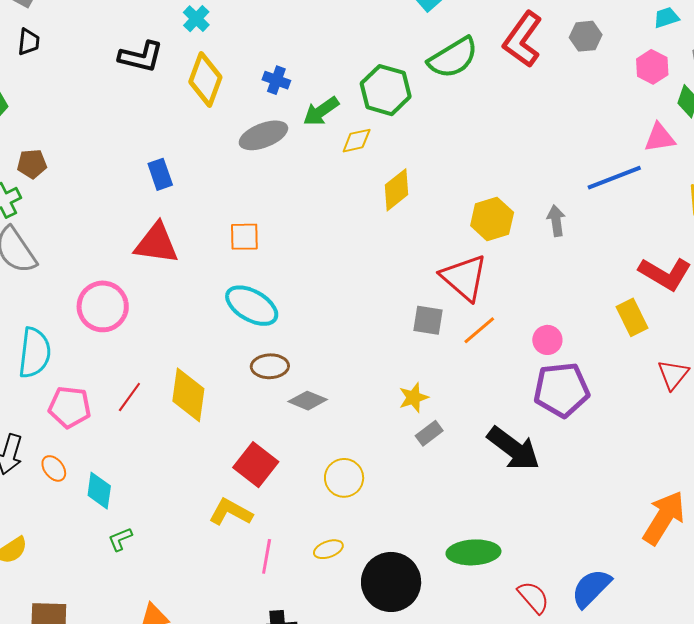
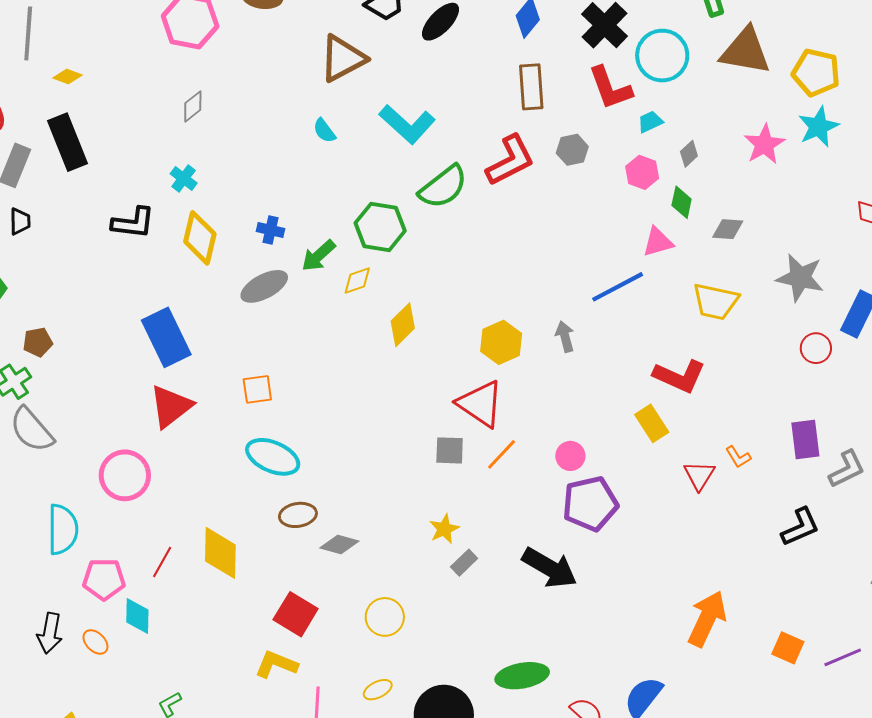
red L-shape: (523, 39) -> (510, 160), turned -146
blue rectangle: (160, 174) -> (166, 337), size x1.8
red triangle: (156, 243) -> (171, 406), turned -39
cyan diamond: (99, 491) -> (137, 616), moved

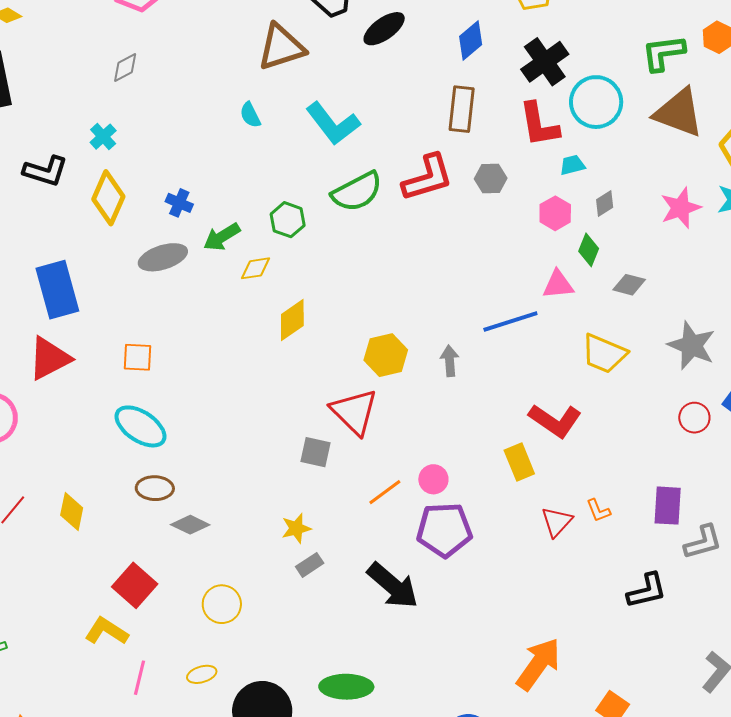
green hexagon: (380, 227) -> (288, 220), size x0.7
orange line: (502, 454) -> (385, 492), moved
yellow diamond: (220, 553) -> (72, 512), size x0.7

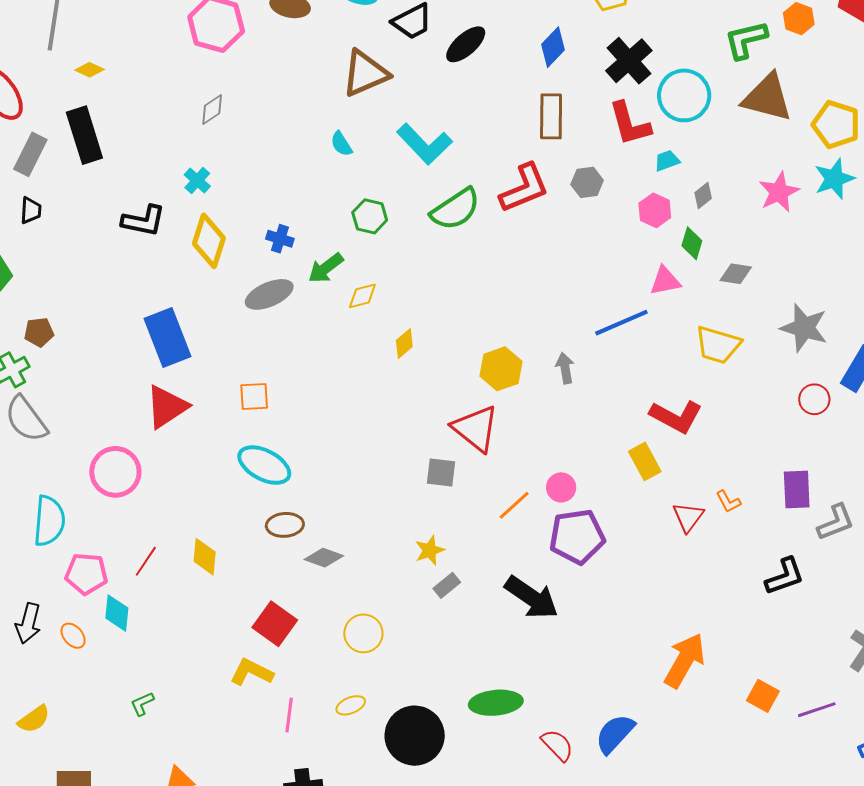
green hexagon: (288, 220) -> (370, 216), moved
yellow diamond: (292, 320) -> (404, 344), size x0.7

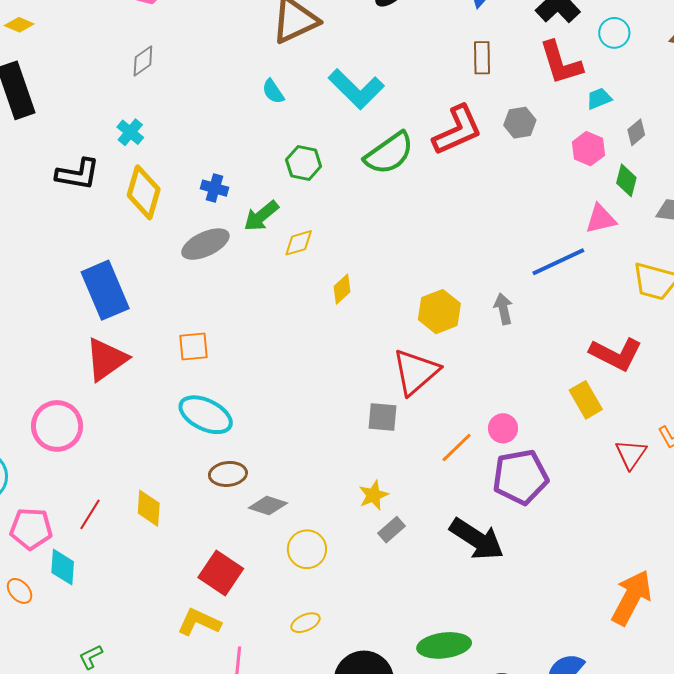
cyan circle: (684, 95) -> (614, 33), size x0.6
brown rectangle: (551, 116) -> (482, 58), size x0.7
red triangle: (475, 428) -> (416, 372), turned 42
yellow circle: (363, 633) -> (307, 549), moved
yellow ellipse: (351, 705) -> (305, 623), moved

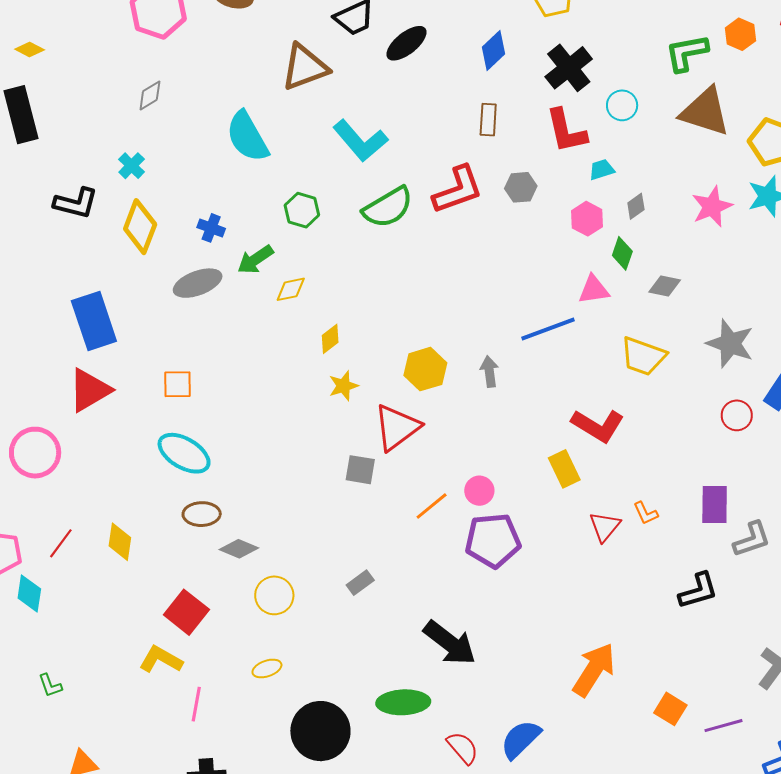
cyan semicircle: (273, 91) -> (247, 137), moved, size x2.0
yellow star: (373, 495) -> (343, 386), moved
black arrow: (477, 539) -> (450, 643), moved
green L-shape: (91, 657) -> (50, 685), turned -88

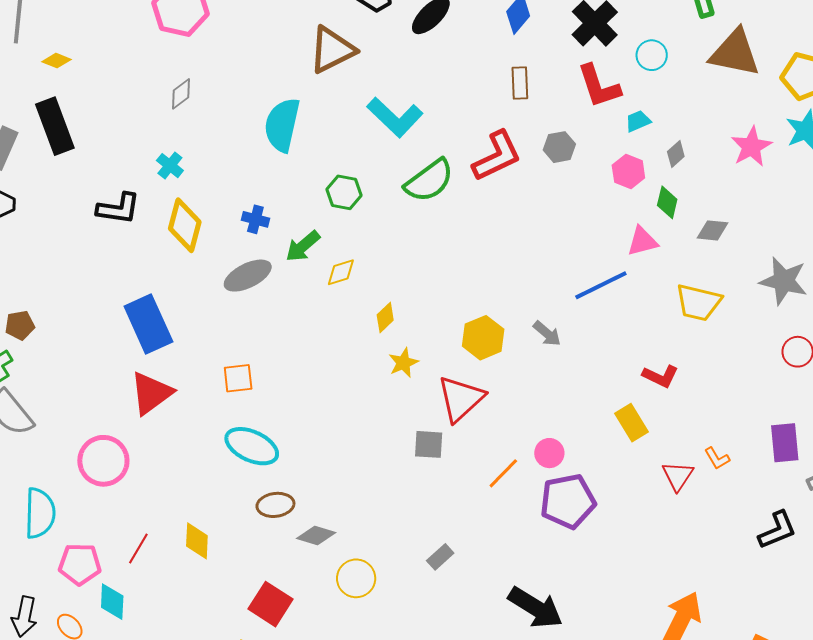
cyan semicircle: (247, 137) -> (282, 125), turned 48
gray arrow: (489, 372) -> (547, 334), turned 144
red L-shape: (598, 426) -> (660, 376), size x0.7

